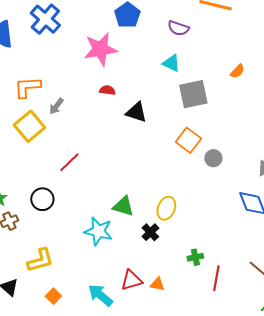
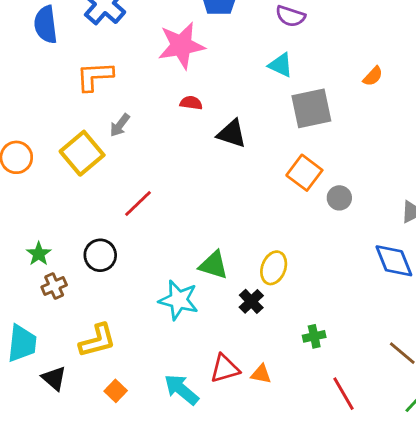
orange L-shape: (27, 87) -> (95, 76), moved
red line: (216, 278) -> (344, 394), moved, turned -40

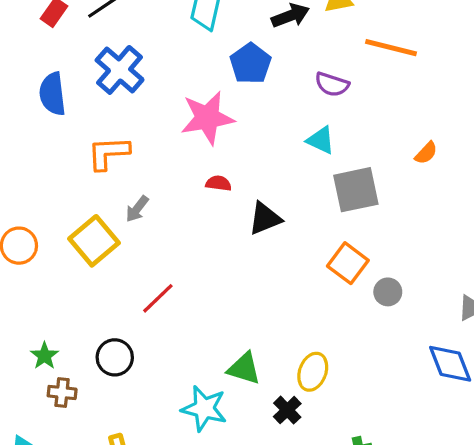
black triangle: (232, 134) -> (265, 218), turned -40
brown cross: (54, 286) -> (62, 393), turned 30

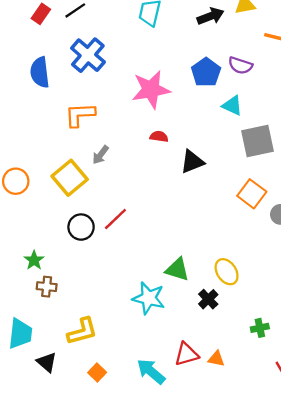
blue pentagon: (250, 64) -> (206, 72), moved
black circle: (115, 357) -> (81, 227), moved
yellow ellipse: (313, 372) -> (227, 272), turned -55

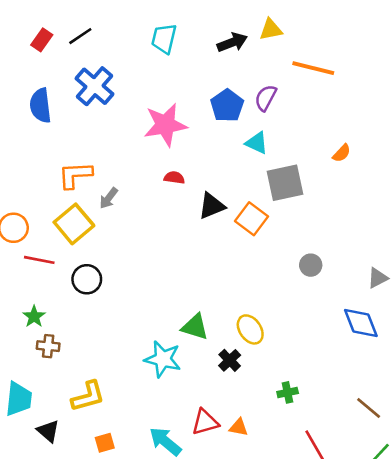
purple semicircle: (240, 65) -> (266, 98), turned 100
orange L-shape: (80, 115) -> (75, 175), moved
orange square: (252, 194) -> (252, 219), moved
red line: (115, 219) -> (39, 260), moved, turned 55
orange square: (97, 373) -> (105, 443), turned 30

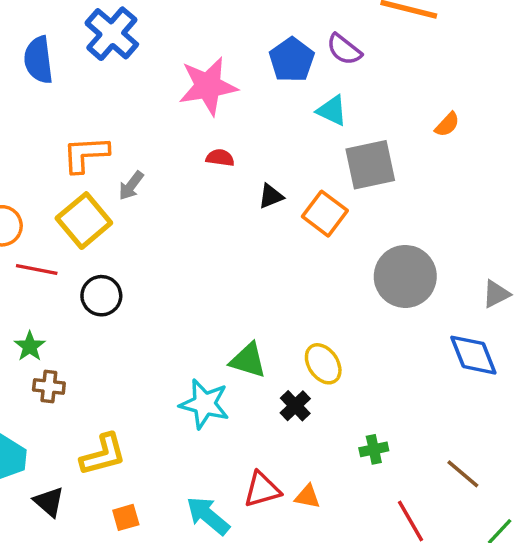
purple semicircle: (266, 98) -> (344, 49), turned -80
black triangle: (212, 206) -> (271, 196), size x0.7
gray circle: (311, 265) -> (405, 276), size x2.0
brown line: (369, 408) -> (463, 474), moved

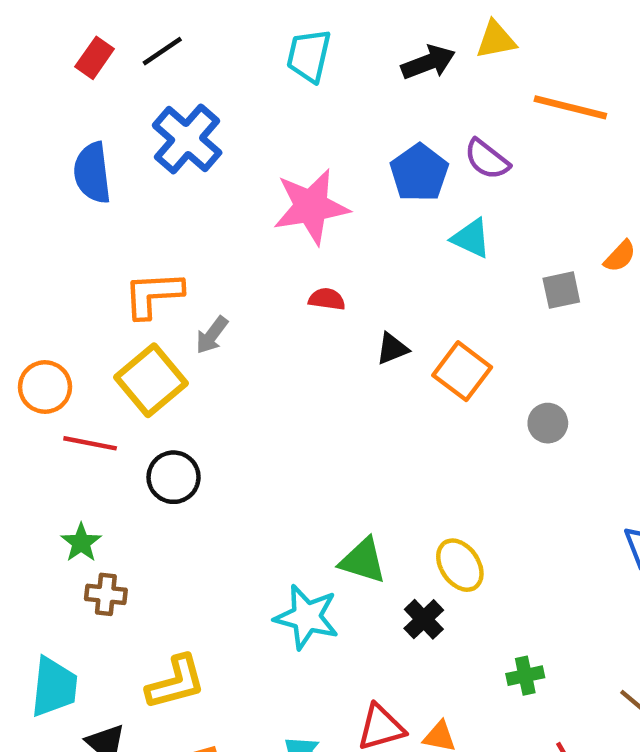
gray square: (370, 165) -> (561, 290), moved, size x0.6
gray circle: (405, 276) -> (548, 423), moved, size x0.5

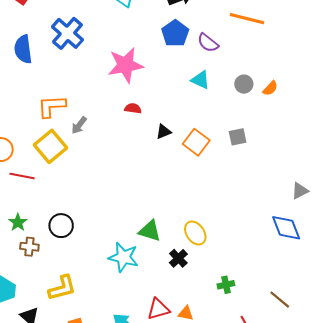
blue pentagon: (419, 173) -> (175, 33), moved
gray square: (561, 290) -> (238, 137), moved
gray circle: (548, 423) -> (244, 84), moved
black circle: (174, 477) -> (61, 226), moved

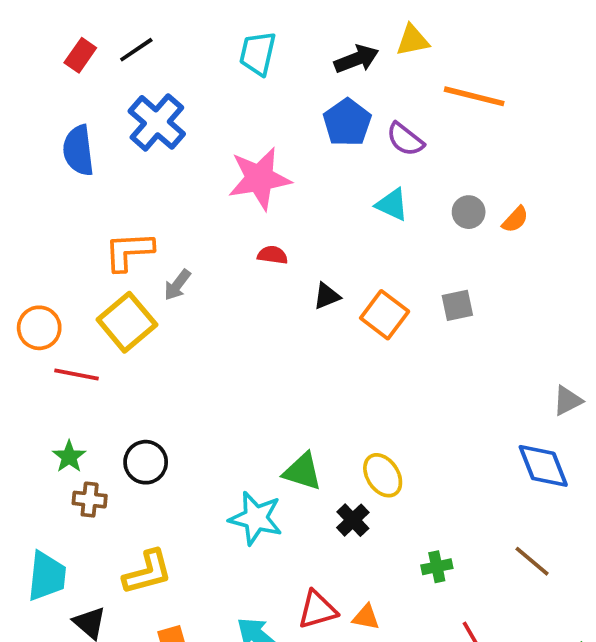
brown line: (280, 300) -> (532, 561), moved

